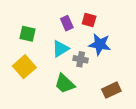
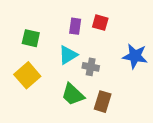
purple rectangle: (67, 23) -> (75, 26), turned 32
blue star: (100, 44) -> (135, 56), moved
brown rectangle: (111, 90) -> (103, 102), moved, turned -48

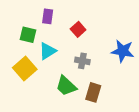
red square: (100, 23) -> (78, 29), moved, turned 32
purple rectangle: (75, 26) -> (48, 16), moved
cyan triangle: (68, 55) -> (48, 51), moved

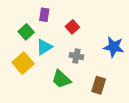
green square: (28, 35) -> (26, 32), turned 35
brown rectangle: (93, 92) -> (99, 85), moved

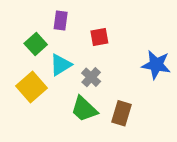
red square: (72, 27) -> (99, 37), turned 32
gray cross: (76, 56) -> (91, 77), moved, turned 32
brown rectangle: (99, 85) -> (122, 113), moved

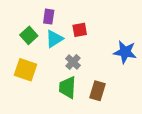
cyan triangle: (61, 65) -> (54, 39), moved
yellow square: (32, 87) -> (25, 70), turned -30
green trapezoid: (84, 109) -> (68, 87), turned 50

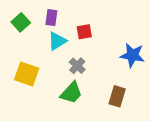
green square: (29, 35) -> (21, 22), moved
green trapezoid: (68, 87) -> (71, 93), turned -140
brown rectangle: (97, 91) -> (117, 96), moved

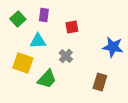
cyan triangle: (57, 41) -> (38, 41), moved, turned 30
green trapezoid: (71, 93) -> (47, 79), moved

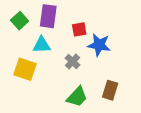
purple rectangle: (44, 15) -> (48, 16), size x1.5
blue star: (113, 47) -> (99, 45), moved
green trapezoid: (47, 79) -> (77, 97), moved

